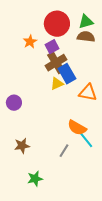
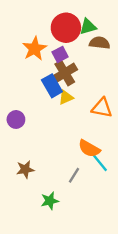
green triangle: (86, 22) -> (88, 27), moved
orange star: (30, 42) -> (35, 49), size x1.5
blue rectangle: (67, 74) -> (52, 86), moved
green star: (35, 179) -> (50, 201), moved

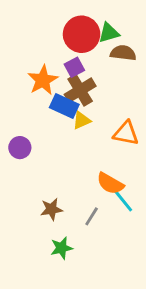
orange star: (35, 49) -> (43, 80), moved
blue rectangle: (52, 86) -> (64, 106), turned -35
brown star: (25, 169) -> (51, 209), moved

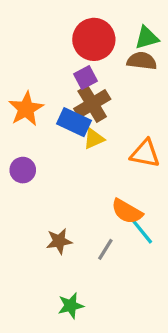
green triangle: (109, 33) -> (147, 38), moved
orange star: (43, 80) -> (26, 109), moved
green star: (61, 248) -> (71, 306), moved

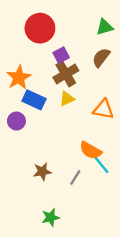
red circle: (94, 39) -> (40, 28), moved
brown semicircle: (142, 61) -> (101, 58), moved, turned -60
blue rectangle: (74, 122) -> (34, 100), moved

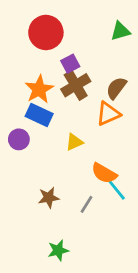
brown semicircle: (101, 58) -> (116, 88), moved
orange star: (19, 78) -> (39, 89), moved
yellow triangle: (67, 99) -> (74, 142), moved
orange triangle: (103, 109) -> (108, 114), moved, turned -35

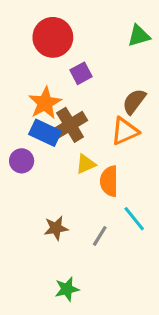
brown cross: (76, 85) -> (70, 125), moved
orange semicircle: (104, 173) -> (109, 181), moved, turned 60

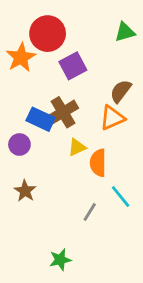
purple square: (81, 73) -> (73, 66), size x1.4
orange star: (45, 103) -> (21, 57), moved
brown star: (56, 228) -> (25, 191), moved, turned -30

